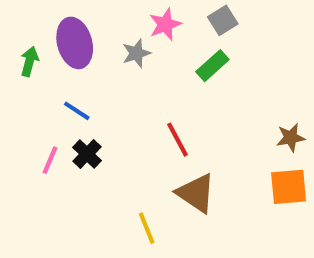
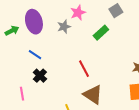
gray square: (223, 20) -> (116, 11), moved
green arrow: (29, 61) -> (12, 31), turned 48
pink line: (50, 160) -> (22, 94), moved, turned -32

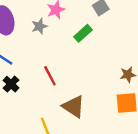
red line: (84, 69) -> (50, 76), moved

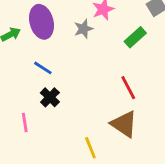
red line: (50, 76) -> (128, 88), moved

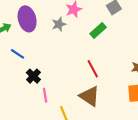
blue line: (43, 68) -> (18, 54), moved
pink line: (25, 123) -> (45, 95), moved

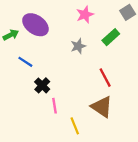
purple ellipse: (27, 19) -> (35, 25), turned -40
gray star: (59, 24) -> (78, 46), moved

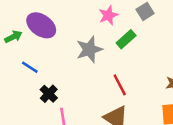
pink star: (85, 15) -> (108, 15), moved
gray star: (78, 46) -> (89, 49), size x1.5

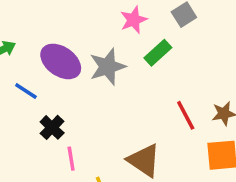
purple ellipse: (41, 25) -> (61, 61), moved
red line: (120, 85) -> (186, 115), moved

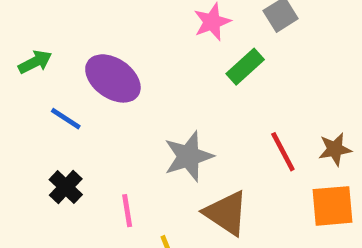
gray star: (108, 67) -> (188, 156), moved
black cross: (52, 127) -> (66, 187), moved

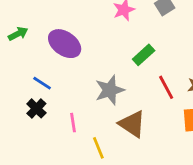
green rectangle: (245, 67) -> (144, 55), moved
blue line: (66, 119) -> (42, 83), moved

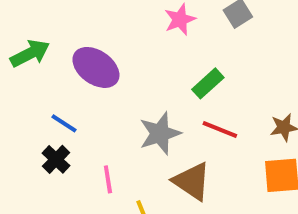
green arrow: (18, 34) -> (30, 53), size x1.4
red line: (166, 87) -> (220, 129), moved, turned -40

